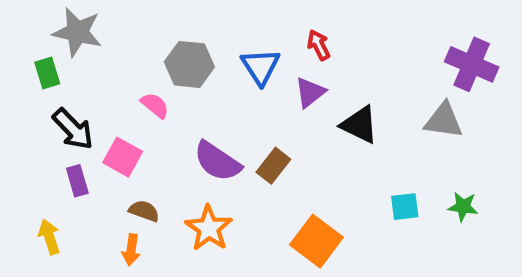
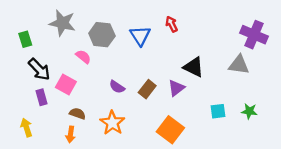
gray star: (77, 32) -> (62, 23), moved
purple triangle: (310, 92) -> (176, 88), moved
purple semicircle: (217, 161) -> (117, 87), size x0.6

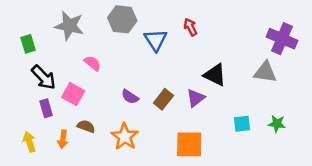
gray hexagon: (102, 35) -> (122, 19), moved
orange square: (170, 130) -> (189, 144), turned -36
orange arrow: (71, 134) -> (63, 139), moved

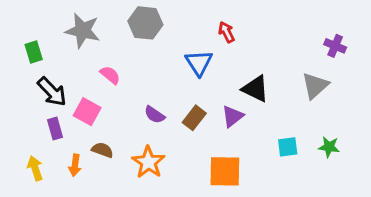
purple cross: (282, 39) -> (335, 46), size x0.6
blue triangle: (156, 40) -> (199, 63), moved
gray triangle: (265, 72) -> (315, 86), turned -50

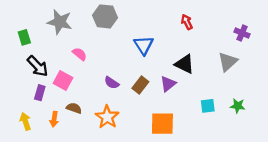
red arrow: (226, 32) -> (187, 22), moved
purple rectangle: (55, 129) -> (40, 93), turned 32

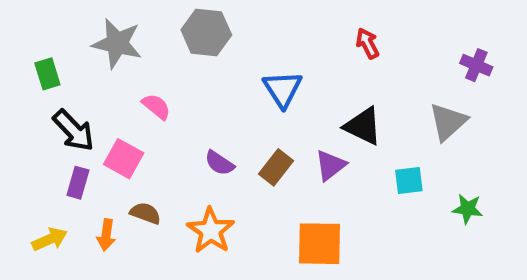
cyan square: (208, 106) -> (409, 181), moved
yellow arrow: (25, 121) -> (50, 239), turned 84

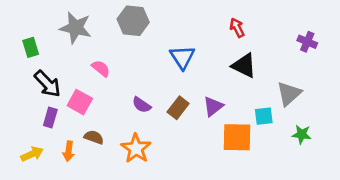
gray triangle: (448, 122) -> (289, 94), moved
black triangle: (363, 126) -> (244, 66), moved
orange square: (320, 244) -> (237, 137), moved

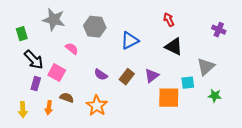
gray hexagon: (133, 21) -> (95, 27), moved
blue triangle: (182, 57) -> (130, 41), turned 36
yellow arrow: (32, 154) -> (23, 110), turned 112

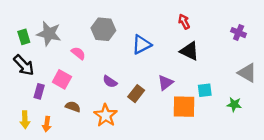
gray star: (54, 20) -> (49, 34), moved
black arrow: (34, 60) -> (24, 65), moved
gray triangle: (206, 67) -> (247, 73), moved, turned -48
brown rectangle: (127, 77) -> (136, 94), moved
orange arrow: (49, 108) -> (47, 124), moved

